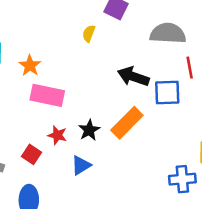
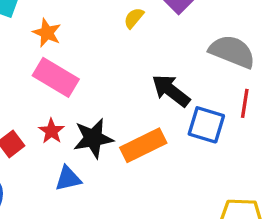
orange star: (30, 66) -> (47, 33), turned -30
black star: (89, 130) -> (93, 138), size x1.4

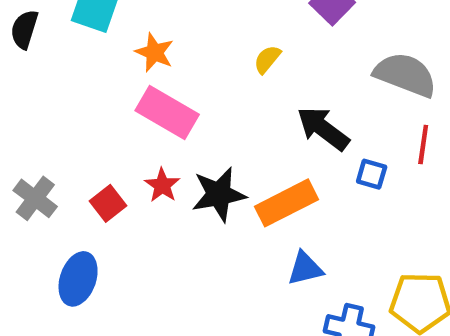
yellow semicircle: (134, 18) -> (267, 59), moved
blue square: (206, 125) -> (372, 174), size x0.6
blue triangle: (68, 179) -> (305, 268), moved

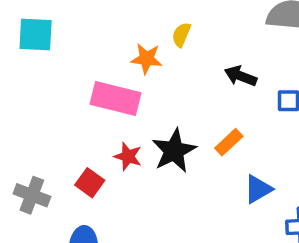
orange star: (155, 52) -> (147, 59), moved
black arrow: (323, 128) -> (240, 76), size x0.7
orange rectangle: (287, 203) -> (229, 142), size x0.6

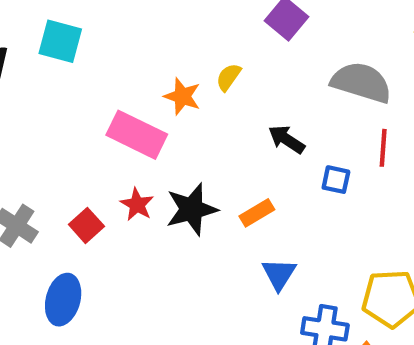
blue triangle: (258, 189) -> (279, 274), turned -40

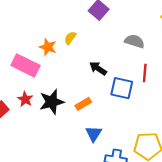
gray semicircle: (361, 82) -> (135, 41), size x0.7
blue square: (336, 180) -> (122, 88), size x1.6

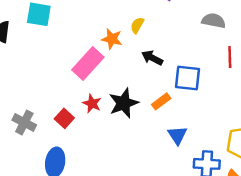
pink rectangle: (25, 65) -> (88, 63), turned -68
black arrow: (98, 68) -> (152, 58), moved
blue square: (122, 88) -> (188, 78), moved

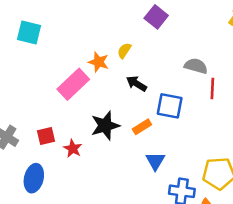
gray semicircle: (214, 21) -> (196, 66), moved
red star: (92, 103) -> (73, 148), moved
red square: (64, 118) -> (46, 136), turned 30

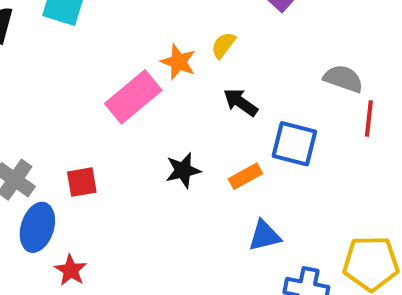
black star: (105, 126) -> (183, 170), size x0.7
red star: (73, 148) -> (71, 270), moved
blue triangle: (155, 161) -> (264, 236), turned 42
blue ellipse: (34, 178) -> (37, 227), moved

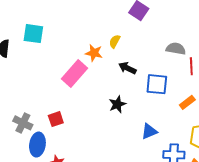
black star: (183, 170) -> (117, 104), moved
orange rectangle: (245, 176) -> (187, 102), moved

